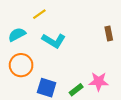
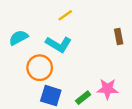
yellow line: (39, 14) -> (65, 15), moved
orange circle: (21, 65) -> (40, 68), moved

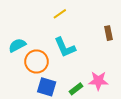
cyan semicircle: (19, 38) -> (17, 45), moved
cyan L-shape: (59, 44) -> (65, 47), moved, turned 35

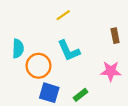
cyan semicircle: (17, 45) -> (18, 49), turned 120
pink star: (98, 81) -> (111, 71), moved

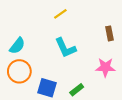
cyan semicircle: (18, 49) -> (17, 46), turned 36
orange circle: (38, 66) -> (19, 71), moved

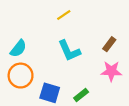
brown rectangle: (110, 33) -> (109, 44), moved, turned 48

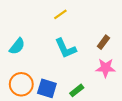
orange circle: (21, 76) -> (21, 84), moved

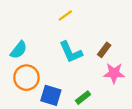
brown rectangle: (103, 42) -> (104, 50), moved
orange circle: (21, 84) -> (26, 78), moved

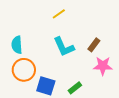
cyan semicircle: (19, 50) -> (17, 45), turned 138

